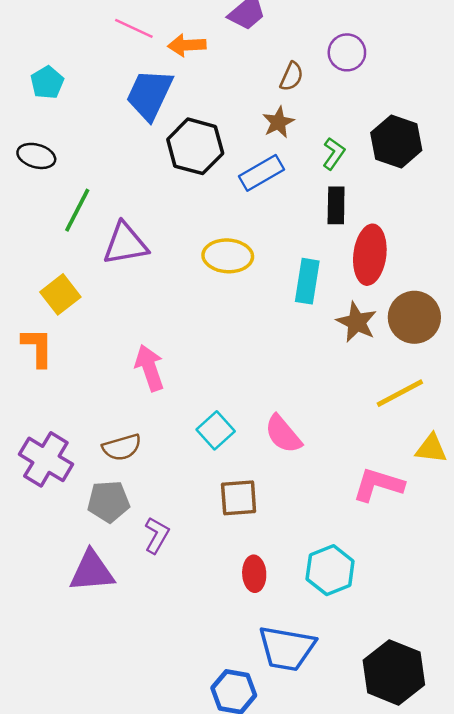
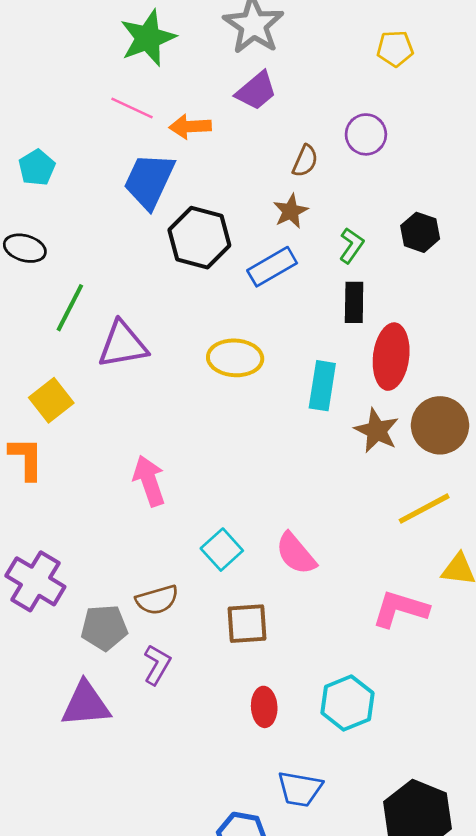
black hexagon: (396, 142) -> (420, 232), size x0.7
brown semicircle: (122, 447) -> (157, 600), moved
blue trapezoid: (287, 648) -> (300, 789), size x0.7

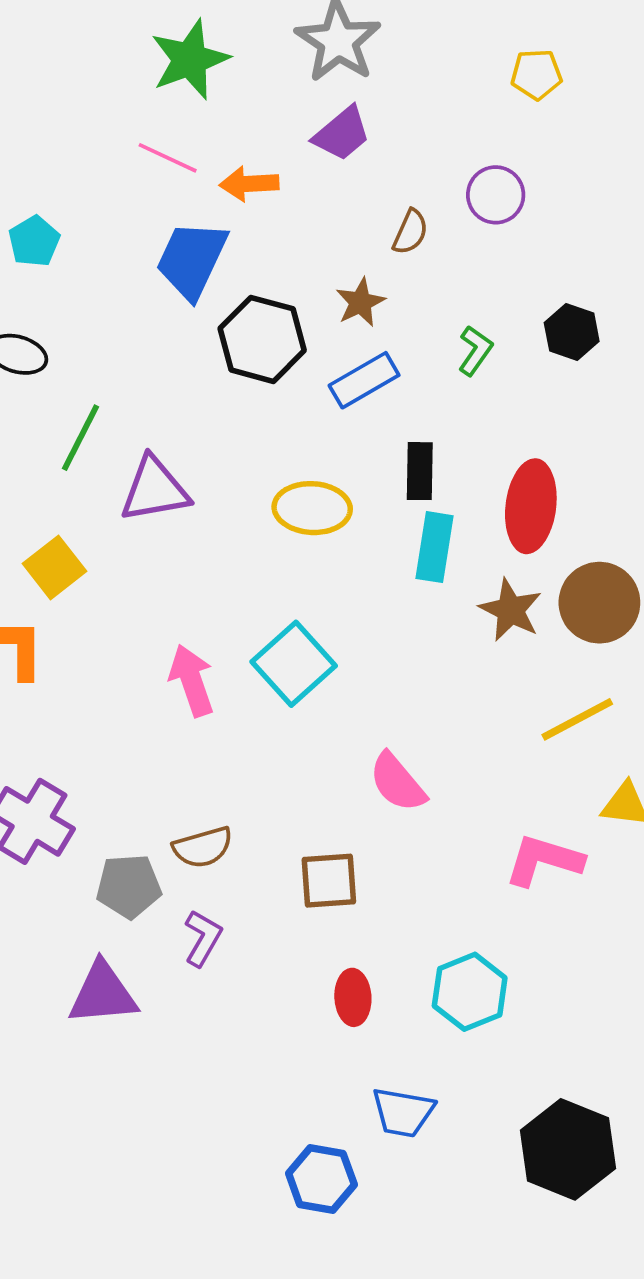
brown star: (291, 211) -> (360, 302), moved
black rectangle: (354, 302) -> (420, 471), moved
cyan square: (222, 550) -> (294, 664), moved, size x1.4

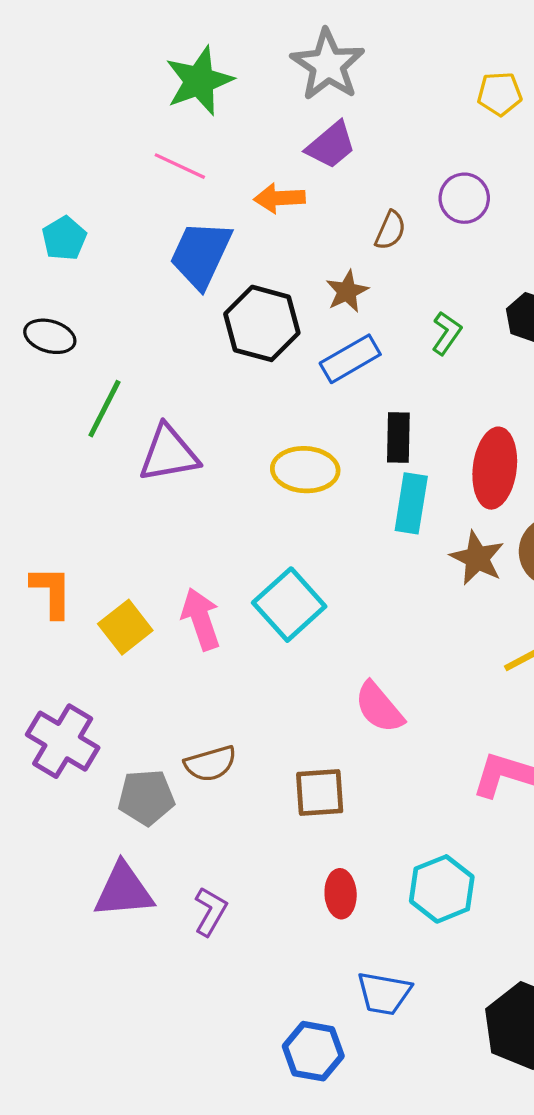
orange arrow: (249, 184) -> (280, 198), moved
yellow square: (55, 567) -> (125, 627), moved
purple L-shape: (203, 938) -> (210, 911), moved

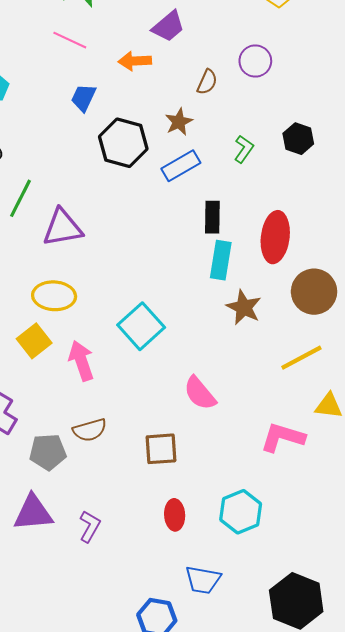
blue trapezoid: (201, 254) -> (83, 98), size x0.6
yellow ellipse: (305, 470) -> (54, 296), moved
brown star: (477, 558) -> (244, 307), moved
pink arrow: (201, 619) -> (81, 361), moved

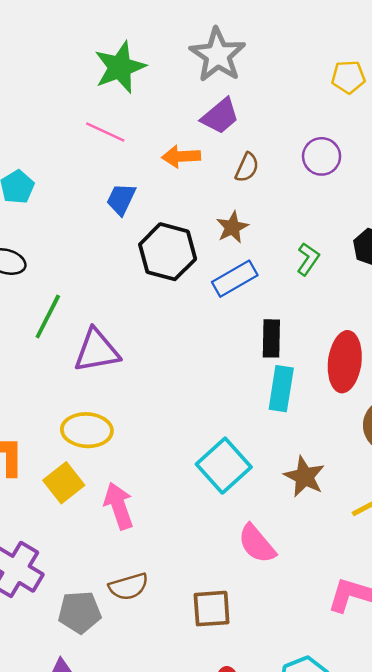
brown semicircle: (207, 82) -> (247, 167), moved
brown star: (244, 307) -> (304, 477), moved
cyan square: (141, 326) -> (224, 466), moved

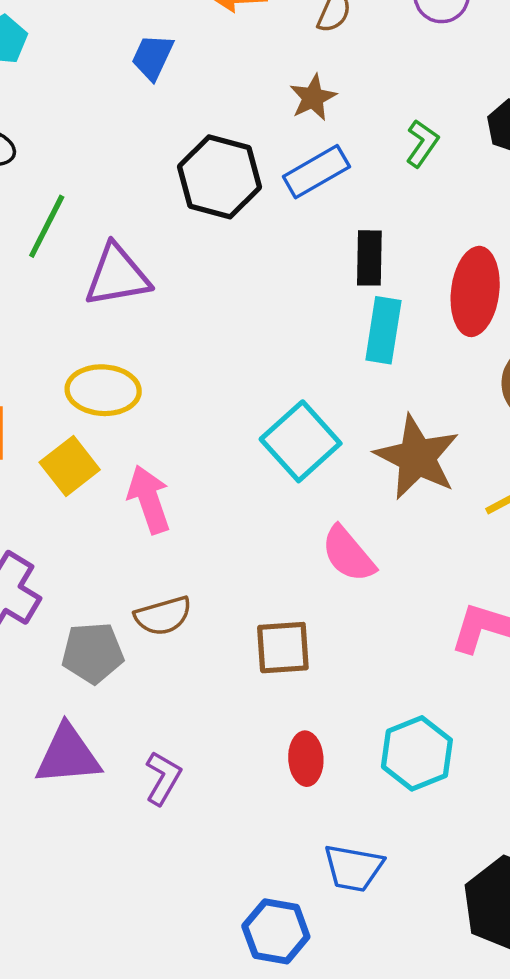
black hexagon: (168, 252) -> (219, 177), moved
brown star: (304, 477) -> (417, 457), size x1.4

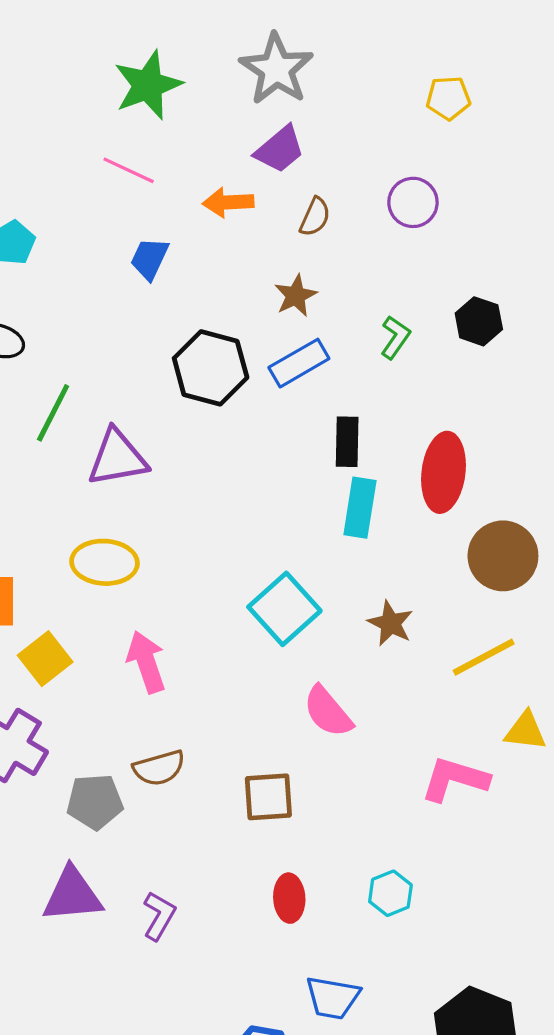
brown star: (417, 457) -> (390, 623), size x0.6
yellow square: (70, 466) -> (45, 659), moved
cyan hexagon: (417, 753) -> (390, 893), size x0.7

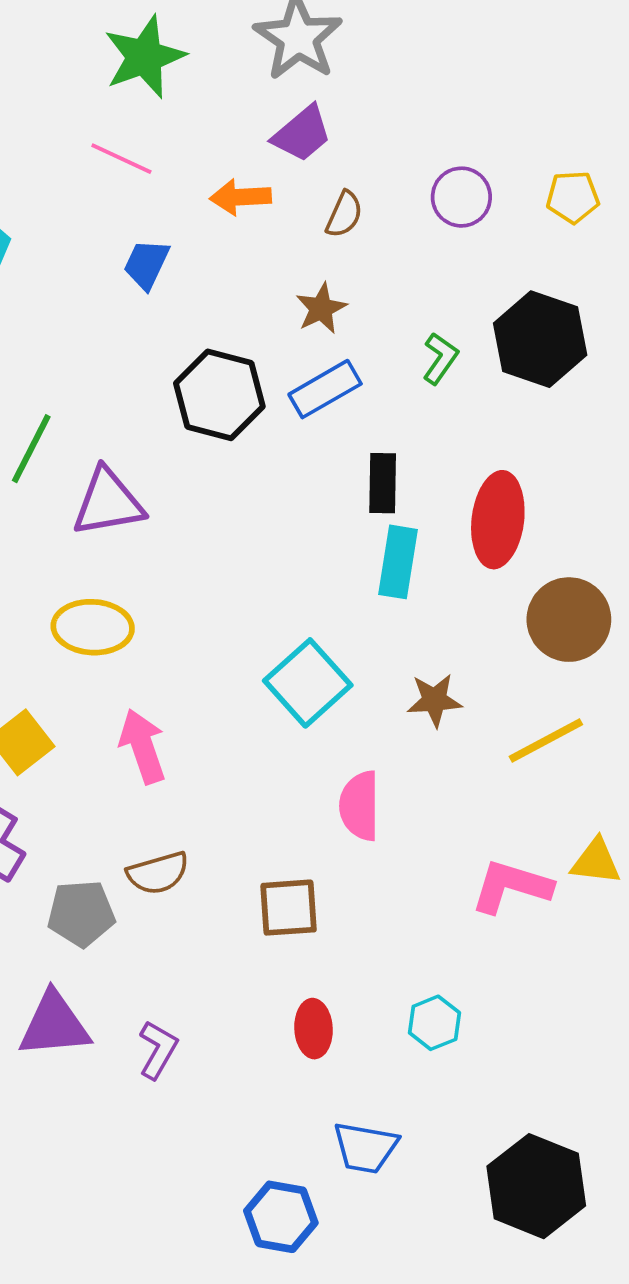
yellow pentagon: (448, 98) -> (573, 197), moved
black hexagon: (479, 321) -> (540, 339), size x1.6
brown star: (390, 623) -> (434, 700), turned -30
pink semicircle: (328, 712) -> (360, 806), turned 40
yellow triangle: (525, 731) -> (596, 862), moved

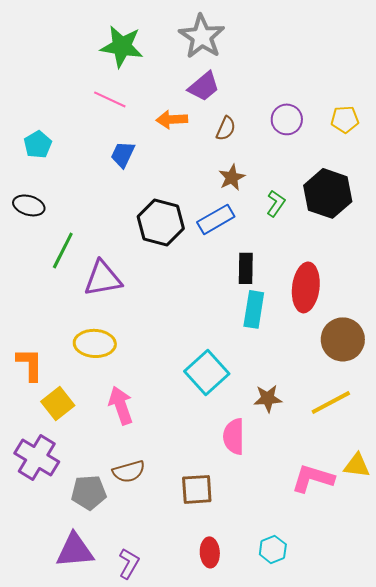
green star: (145, 57) -> (122, 46), turned 30
brown star: (321, 308) -> (232, 177), moved
brown star: (434, 700) -> (268, 398), moved

